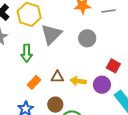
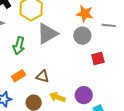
gray circle: (87, 38) -> (82, 36), moved
red square: (113, 66) -> (98, 58), moved, turned 32
yellow arrow: (78, 81) -> (57, 97), moved

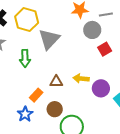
gray circle: (82, 36) -> (92, 30), moved
orange rectangle: (18, 76) -> (36, 95), moved
yellow arrow: (57, 97) -> (81, 78), moved

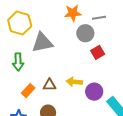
gray triangle: (49, 39) -> (42, 43), turned 35
orange rectangle: (36, 95) -> (28, 91), moved

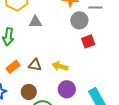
gray triangle: (42, 43) -> (35, 22), size x0.6
purple circle: (94, 92) -> (67, 89), moved

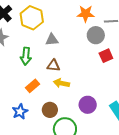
brown triangle: (35, 65) -> (53, 66), moved
yellow arrow: (60, 66) -> (61, 83), moved

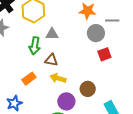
green arrow: (26, 56) -> (35, 46), moved
purple circle: (88, 105) -> (66, 101), moved
brown circle: (50, 110) -> (88, 89), moved

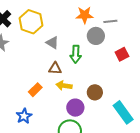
gray triangle: (52, 34) -> (52, 43), turned 40
green arrow: (35, 46) -> (76, 54), moved
red square: (104, 54) -> (122, 54), moved

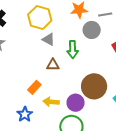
yellow hexagon: (31, 22) -> (40, 17), moved
yellow arrow: (64, 86) -> (51, 102), moved
brown circle: (95, 92) -> (94, 86), size x1.6

